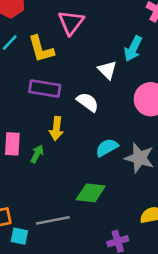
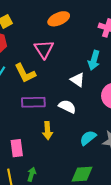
green arrow: (37, 154) -> (32, 174), moved

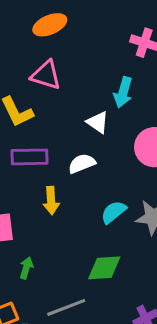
orange ellipse: (59, 19) -> (50, 25), moved
pink triangle: (44, 49) -> (46, 75), turned -40
white semicircle: (67, 106) -> (82, 164), turned -48

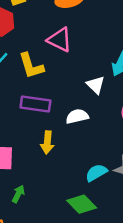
cyan semicircle: (114, 212) -> (96, 173), moved
green diamond: (104, 268) -> (82, 204), turned 40

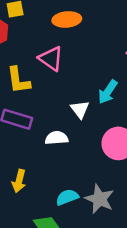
yellow arrow: (47, 142) -> (19, 181), moved

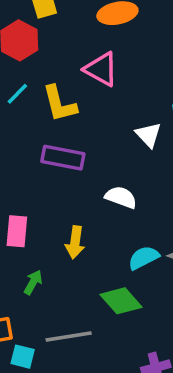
white semicircle: (57, 138) -> (121, 197), moved, turned 30

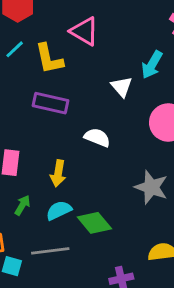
cyan semicircle: (144, 258) -> (59, 210), moved

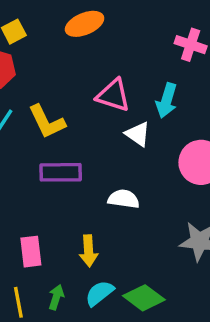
pink triangle: (84, 31) -> (113, 95), moved

